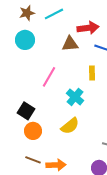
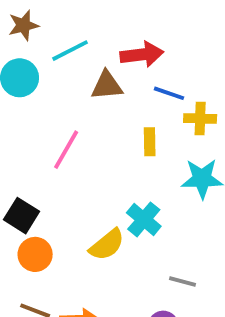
cyan line: (54, 14) -> (70, 51), moved
cyan cross: (75, 97) -> (144, 219), moved

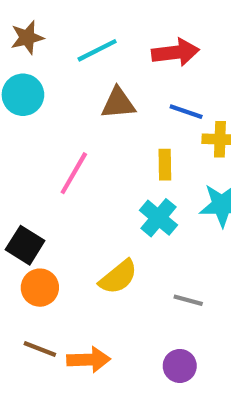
cyan line: (70, 51) -> (97, 50), moved
red arrow: (142, 54) -> (175, 52), moved
cyan cross: (144, 219) -> (159, 218), moved
gray line: (183, 282) -> (188, 300), moved

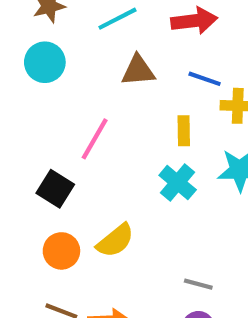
black square: (25, 245) -> (55, 189), moved
yellow semicircle: (118, 277) -> (115, 241), moved
gray line: (188, 300) -> (198, 284), moved

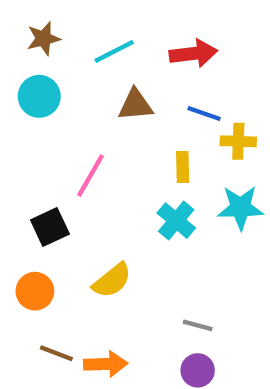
black square: (55, 189) -> (50, 227), turned 33
orange circle: (61, 251) -> (35, 291), moved

